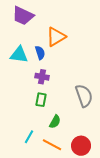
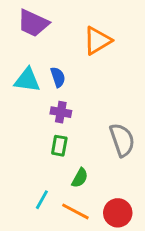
orange triangle: (56, 37) -> (97, 41), moved

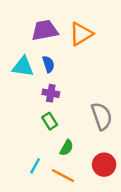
purple trapezoid: (33, 23) -> (45, 30), moved, turned 144
green rectangle: (59, 146) -> (50, 121), turned -42
red circle: (118, 213) -> (104, 165), moved

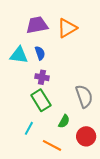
green rectangle: (50, 121) -> (41, 100), size x1.5
green semicircle: (67, 148) -> (64, 121), moved
cyan line: (35, 166) -> (29, 128), moved

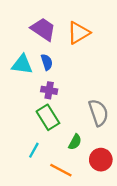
purple trapezoid: (37, 25) -> (43, 29), turned 45

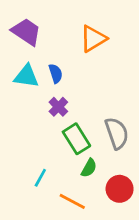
purple trapezoid: (43, 29) -> (26, 32), moved
purple cross: (49, 90) -> (58, 107), turned 35
green rectangle: (48, 117) -> (76, 139), moved

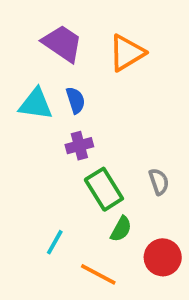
purple trapezoid: (26, 32) -> (62, 43), moved
purple cross: (58, 107) -> (79, 146), turned 30
gray semicircle: (117, 133) -> (159, 182), size x0.6

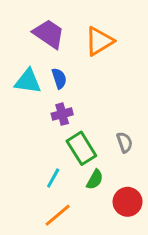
cyan line: (55, 242) -> (53, 178), moved
orange line: (98, 274) -> (58, 215), moved, turned -68

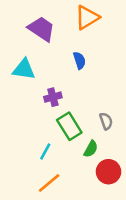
orange triangle: (99, 41) -> (87, 17), moved
blue semicircle: (59, 78) -> (79, 60), moved
green semicircle: (95, 179) -> (91, 149), moved

